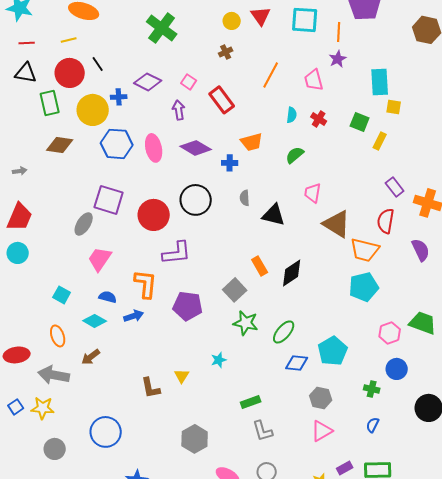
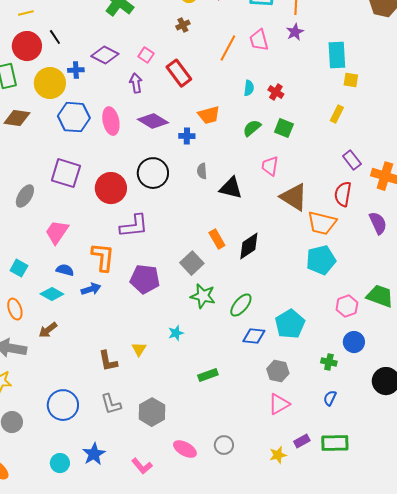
pink trapezoid: (314, 80) -> (259, 40), moved
green square: (360, 122) -> (284, 128), moved
gray ellipse: (84, 224) -> (25, 196), moved
gray L-shape: (263, 431) -> (111, 404), moved

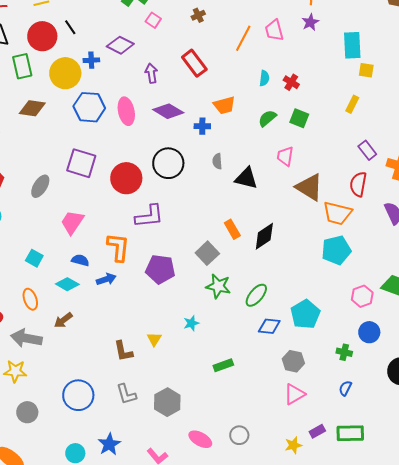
pink square: (146, 55) -> (153, 20), moved

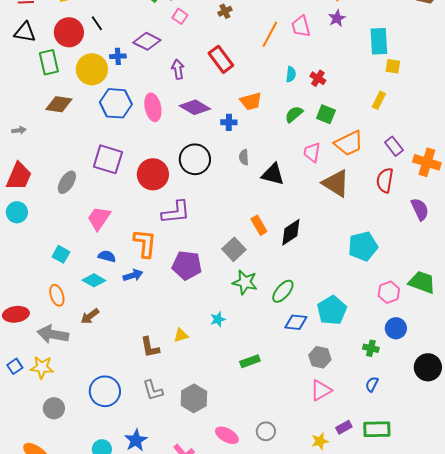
orange trapezoid: (337, 213) -> (349, 143), moved, turned -40
yellow triangle: (154, 339) -> (181, 335), turned 42

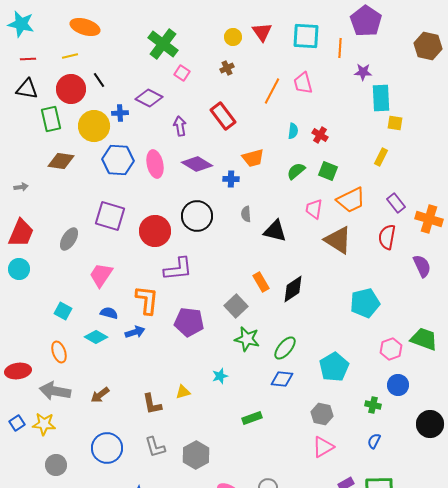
purple star: (337, 18) -> (363, 72), moved, turned 30
brown arrow: (90, 316) -> (100, 395), moved
blue diamond: (296, 322) -> (282, 379), moved

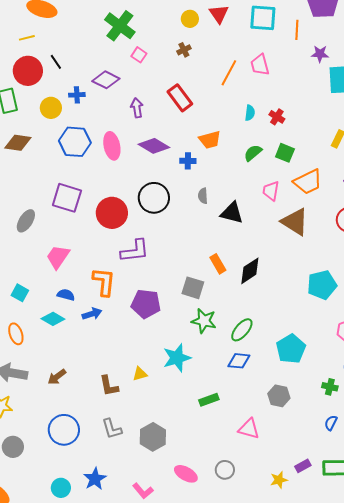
yellow circle: (94, 126) -> (51, 108), size x0.7
gray square: (236, 306) -> (193, 288), turned -30
cyan star: (220, 376) -> (177, 358), size x1.8
pink triangle: (323, 447) -> (249, 429), moved, turned 45

